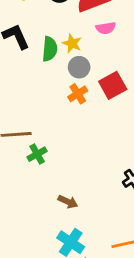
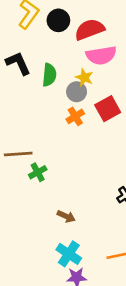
pink semicircle: (106, 28) -> (101, 55), size x1.6
yellow star: (72, 43) -> (84, 77), moved

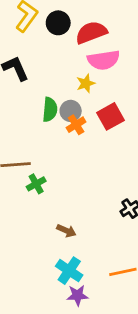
green semicircle: (49, 75) -> (50, 110), moved
yellow star: (84, 77) -> (86, 83), turned 30
gray circle: (77, 92) -> (71, 111), moved

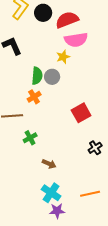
red square: (110, 116) -> (81, 113), moved
orange cross: (76, 125) -> (34, 97), moved
green cross: (36, 184) -> (30, 138), moved

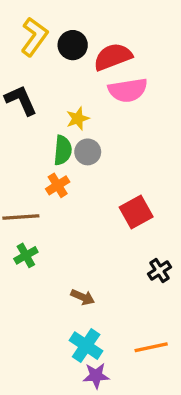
yellow star: (63, 57) -> (78, 119), moved
green cross: (30, 138) -> (26, 255), moved

